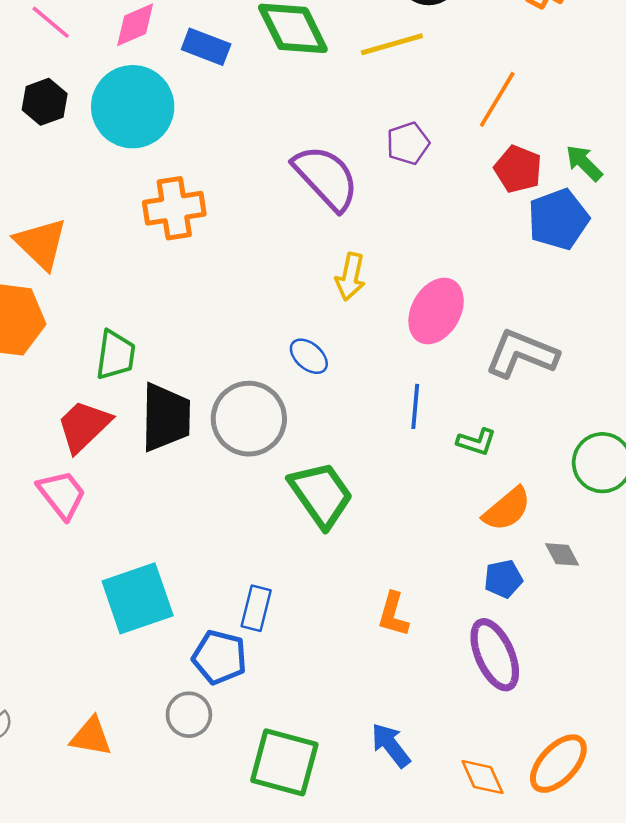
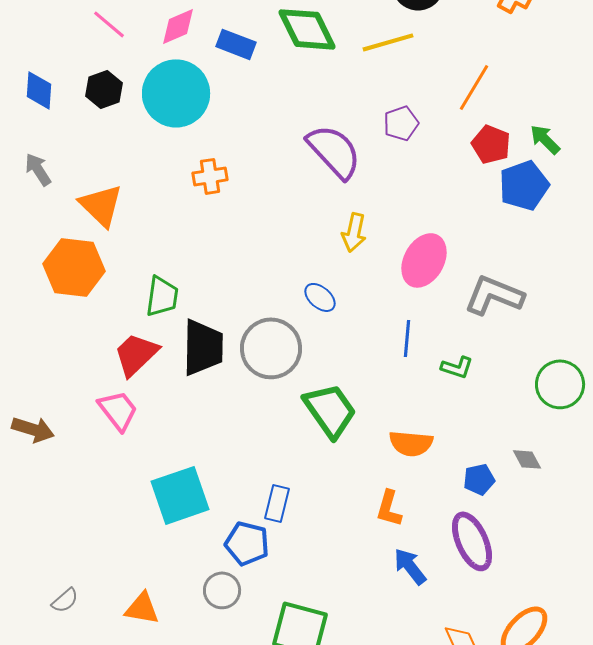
orange cross: (174, 208) -> (210, 176), size x0.7
orange semicircle: (507, 509) -> (411, 443), moved, turned 45
blue arrow: (391, 745) -> (410, 566), moved

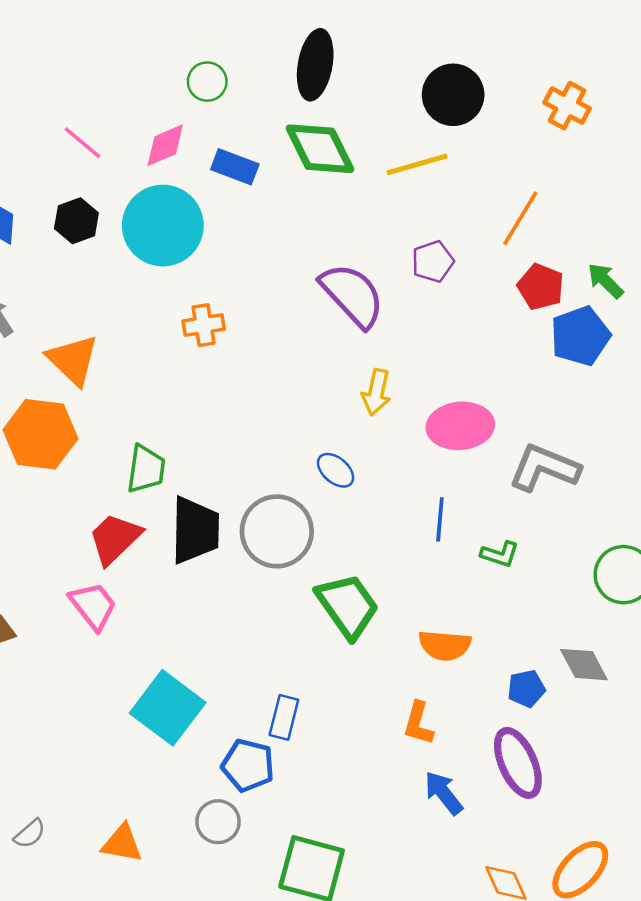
pink ellipse: (424, 260) -> (460, 426), turned 56
gray diamond: (527, 459) -> (584, 665), size x1.4
cyan square: (180, 495) -> (168, 708), turned -34

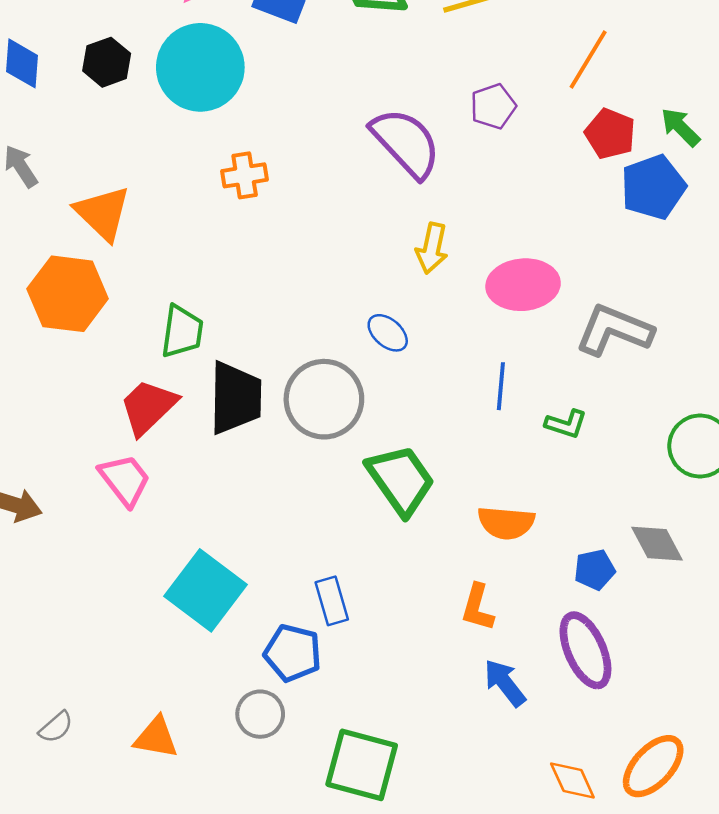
blue rectangle: (284, 717) -> (332, 601), turned -30

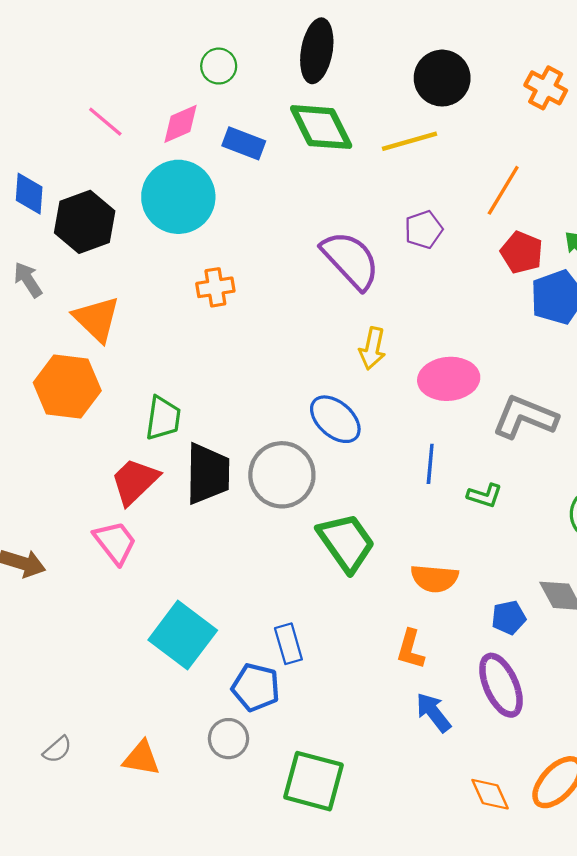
black hexagon: (107, 62) -> (85, 222), moved, size x1.5
blue ellipse: (388, 333) -> (335, 419), size x1.5

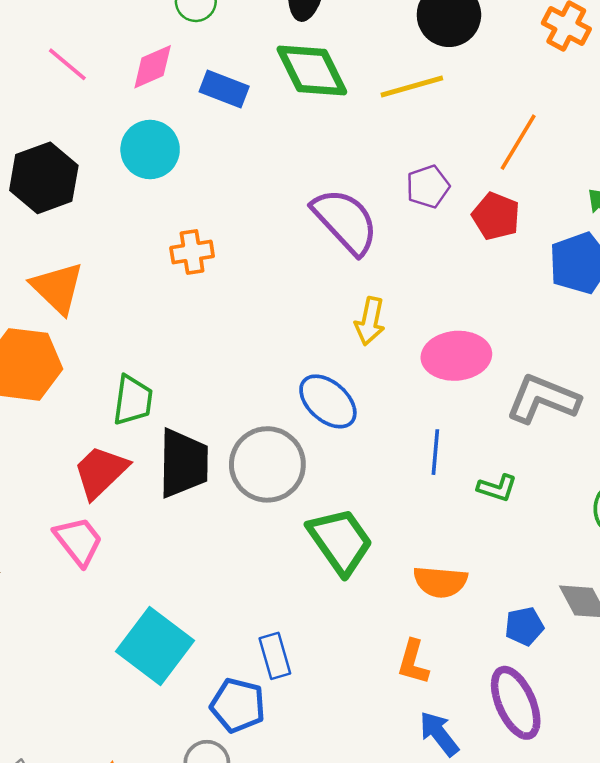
cyan circle: (178, 197) -> (150, 149), size x0.7
red pentagon: (522, 252) -> (496, 216), moved

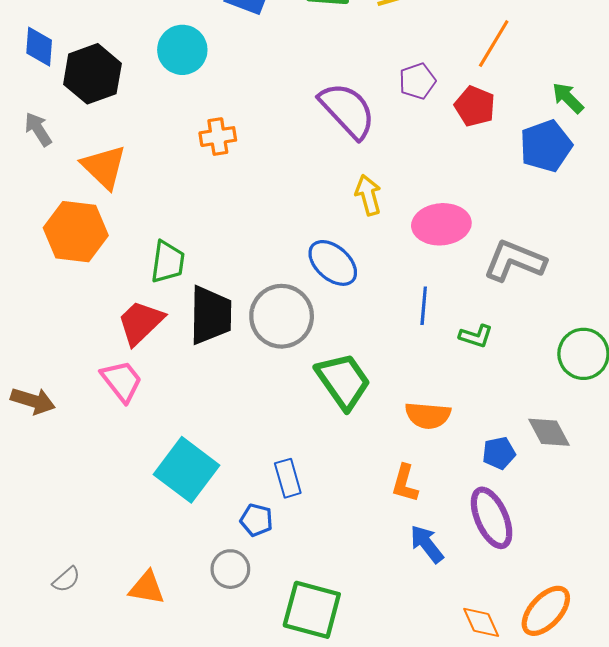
yellow arrow: (370, 321) -> (368, 195), turned 153
blue pentagon: (238, 705) -> (256, 520), size x0.7

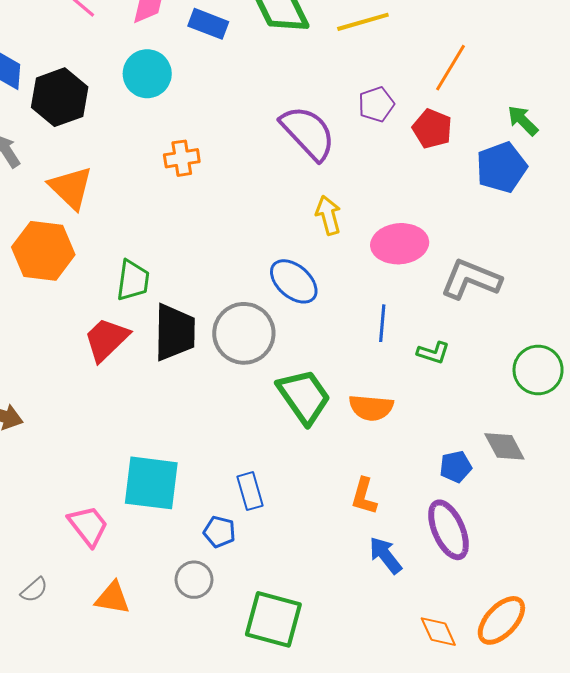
pink trapezoid: (122, 381) -> (88, 526), moved
orange semicircle: (428, 415) -> (371, 408), moved
cyan square: (186, 470) -> (151, 483), turned -30

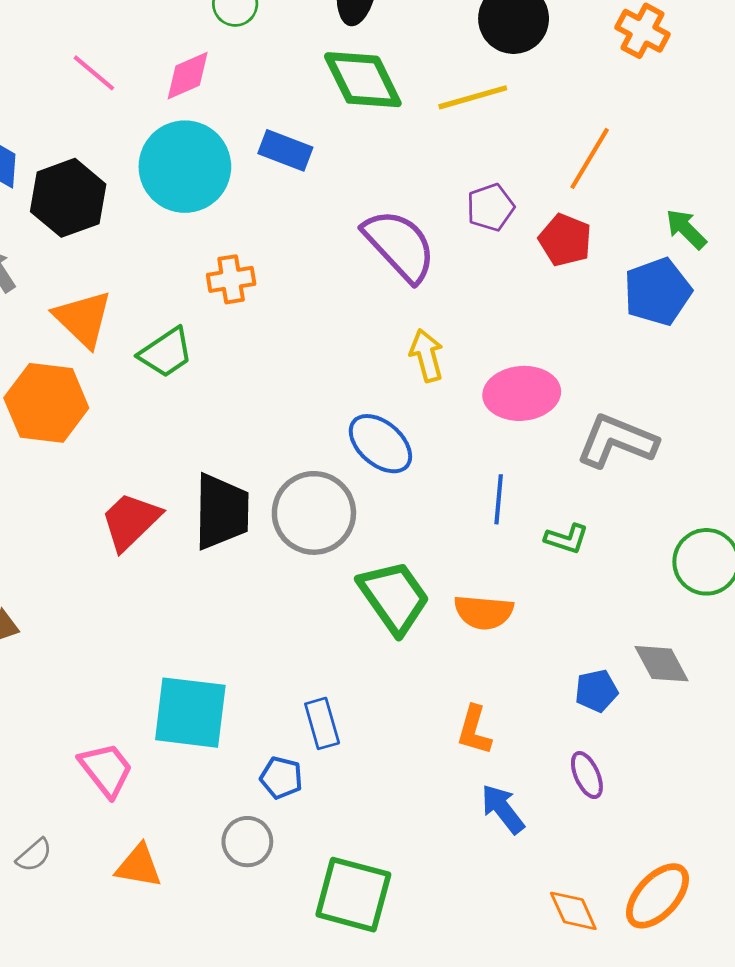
blue rectangle: (208, 24) -> (285, 150), moved
cyan circle: (147, 74) -> (185, 167), size x1.4
green trapezoid: (133, 280) -> (166, 353), moved, turned 48
purple ellipse: (448, 530) -> (587, 775), size x0.6

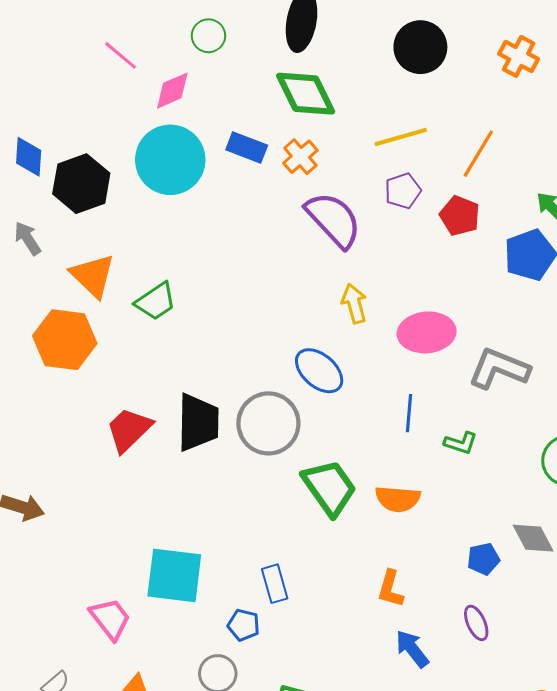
pink line: (94, 73) -> (121, 55), moved
yellow line: (473, 97) -> (401, 137), moved
orange cross: (231, 279) -> (300, 157), moved, turned -32

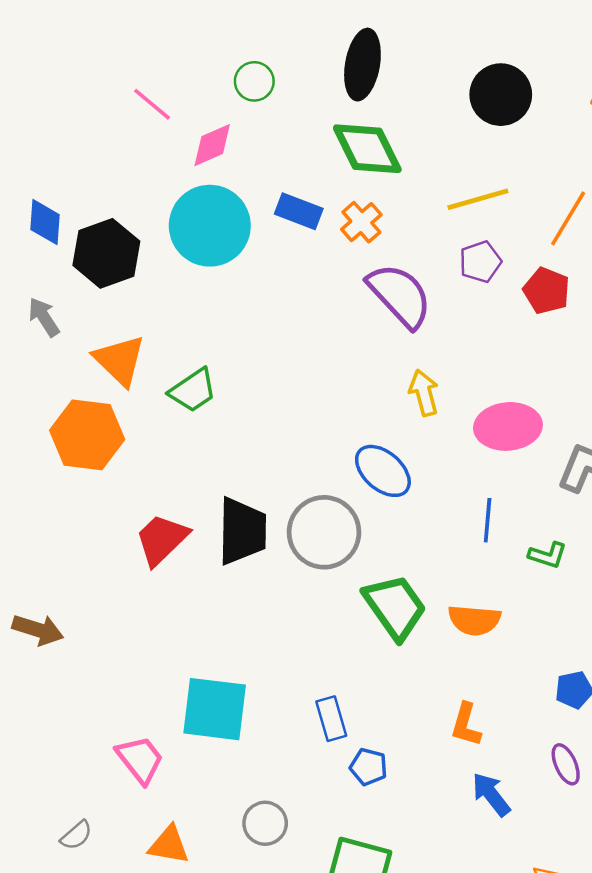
blue pentagon: (244, 625) -> (368, 767), moved

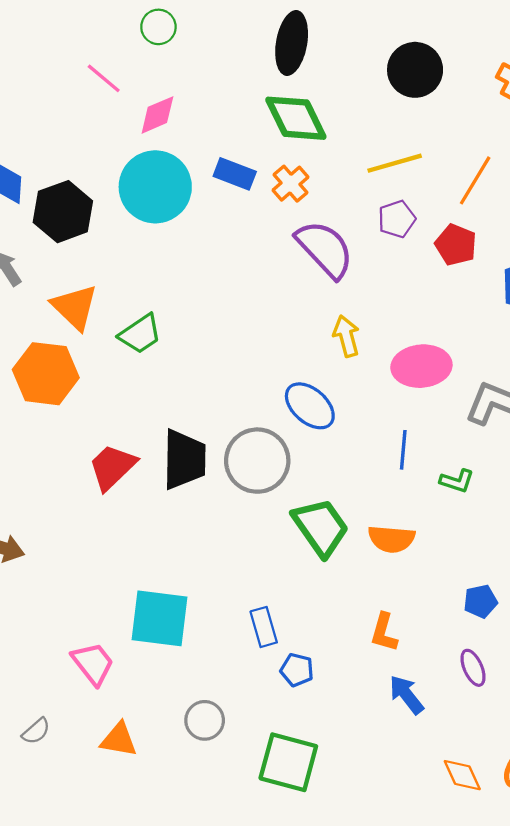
green circle: (254, 81) -> (158, 27), moved

